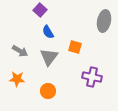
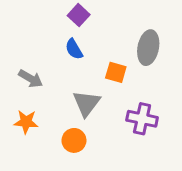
purple square: (40, 10) -> (79, 15), moved
gray ellipse: (104, 21) -> (148, 48), moved
gray triangle: (49, 57) -> (86, 103), moved

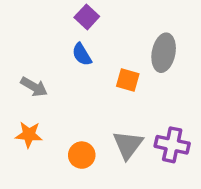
gray triangle: (86, 103) -> (128, 145), moved
purple cross: (142, 119) -> (172, 145), moved

